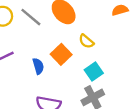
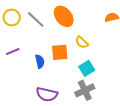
orange square: (61, 54) -> (60, 52), turned 36

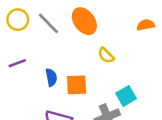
orange square: (60, 52) -> (77, 85), moved
cyan square: (87, 68) -> (126, 96), moved

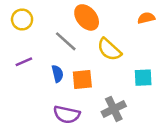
gray line: (48, 23) -> (66, 41), moved
yellow semicircle: (106, 55) -> (109, 49), size x1.5
cyan square: (126, 96) -> (143, 78), moved, turned 30

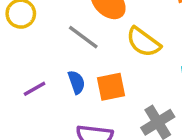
purple line: (24, 62) -> (35, 89), moved

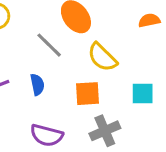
orange square: (111, 87) -> (88, 94), moved

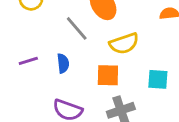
yellow semicircle: (102, 57) -> (124, 43), turned -68

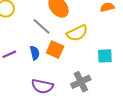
orange square: (108, 75) -> (55, 50), moved, turned 30

